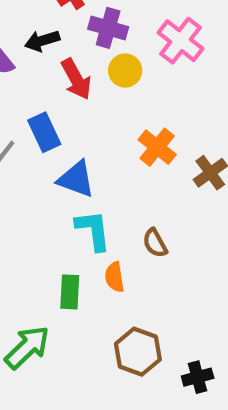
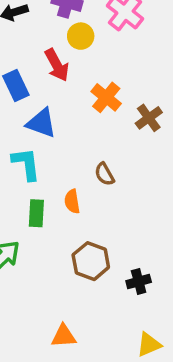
red arrow: (76, 79) -> (57, 65), moved
cyan L-shape: (93, 230) -> (26, 164), moved

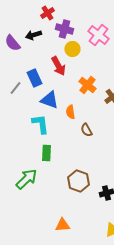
orange semicircle: (72, 201) -> (70, 112), moved

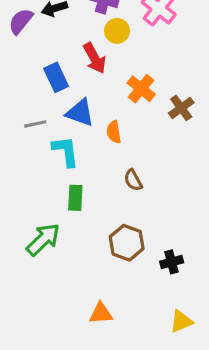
purple semicircle: (12, 43) -> (21, 21), turned 78
gray line: (15, 88) -> (35, 124), moved, turned 40
brown semicircle: (86, 130) -> (133, 180), moved

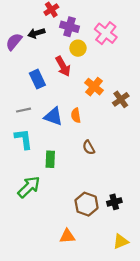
blue triangle: (80, 113) -> (53, 116), moved
cyan L-shape: (66, 151) -> (24, 139), moved
brown hexagon: (127, 243) -> (87, 204), moved

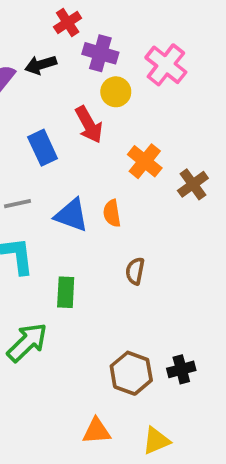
brown semicircle: (89, 147) -> (135, 271), turned 40
yellow triangle: (121, 241) -> (156, 441), moved

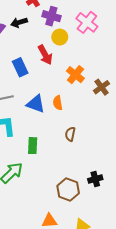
black cross: (181, 369) -> (95, 179), moved

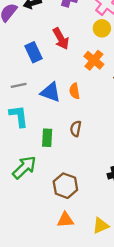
yellow circle: (60, 37) -> (102, 28), moved
brown semicircle: (70, 134) -> (76, 129), moved
brown hexagon: (68, 189) -> (65, 186), moved

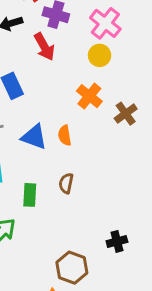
red arrow: (61, 39) -> (44, 47), moved
brown hexagon: (65, 186) -> (72, 268), moved

